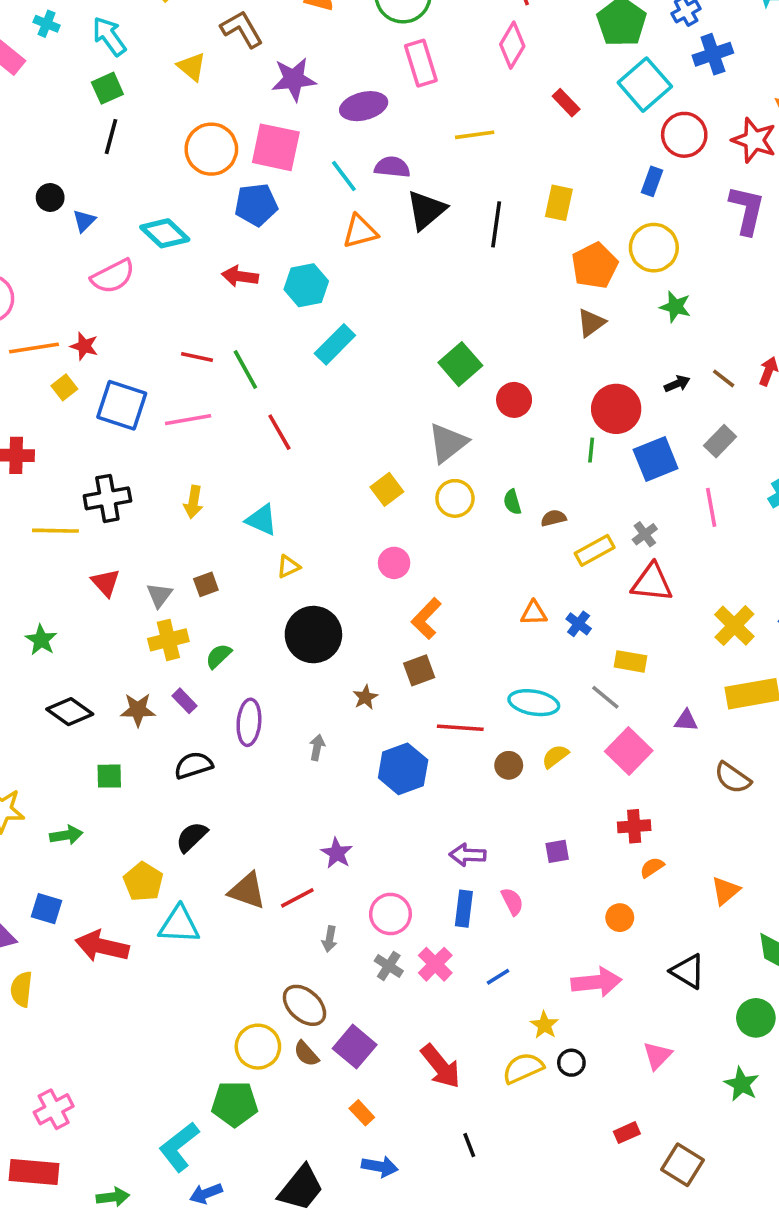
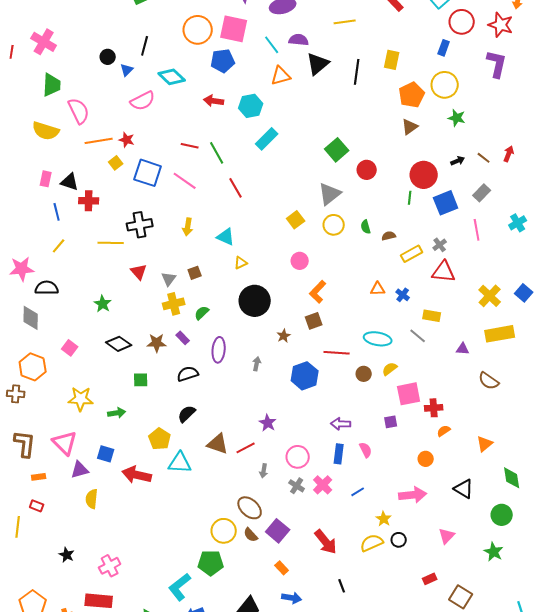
black line: (111, 137) -> (145, 46), moved
pink line: (188, 420) -> (185, 181), turned 45
pink square: (629, 751) -> (409, 394), moved, turned 35

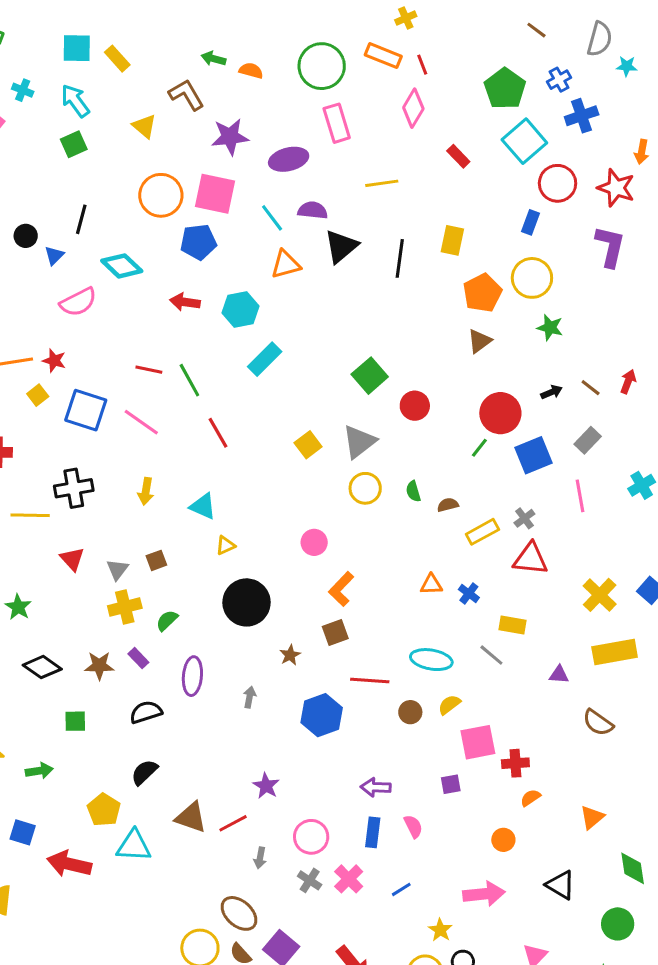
green line: (410, 198) -> (479, 448), turned 32
yellow square: (296, 220) -> (308, 445), moved

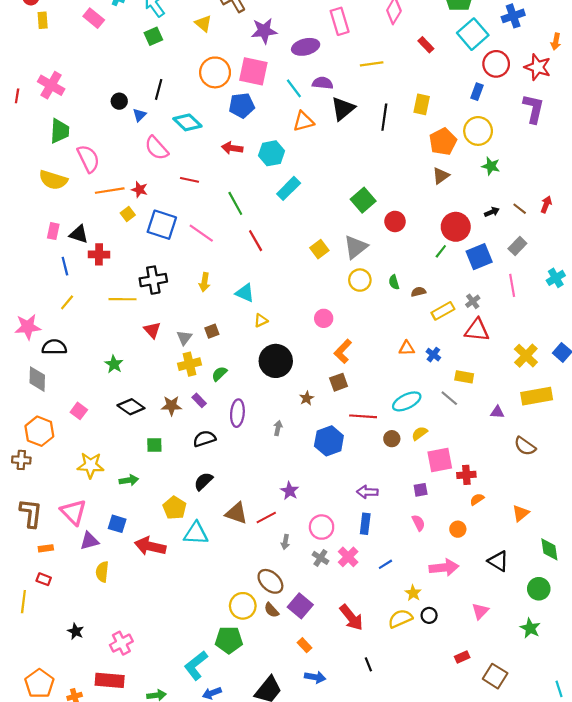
pink semicircle: (78, 302) -> (157, 148), turned 75
red line: (149, 370) -> (190, 180), moved
cyan ellipse: (431, 660) -> (407, 401), turned -36
pink semicircle: (413, 826) -> (418, 523), moved

